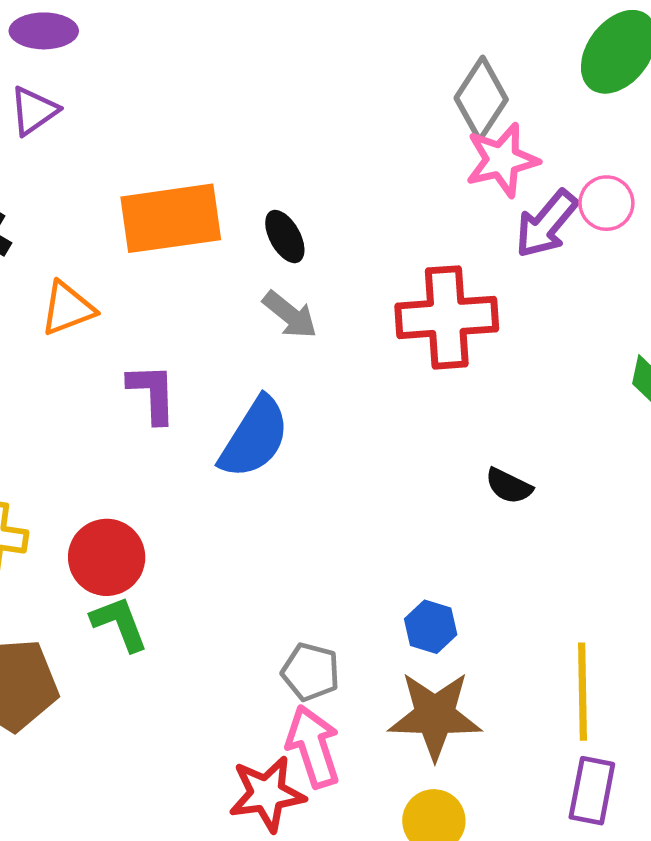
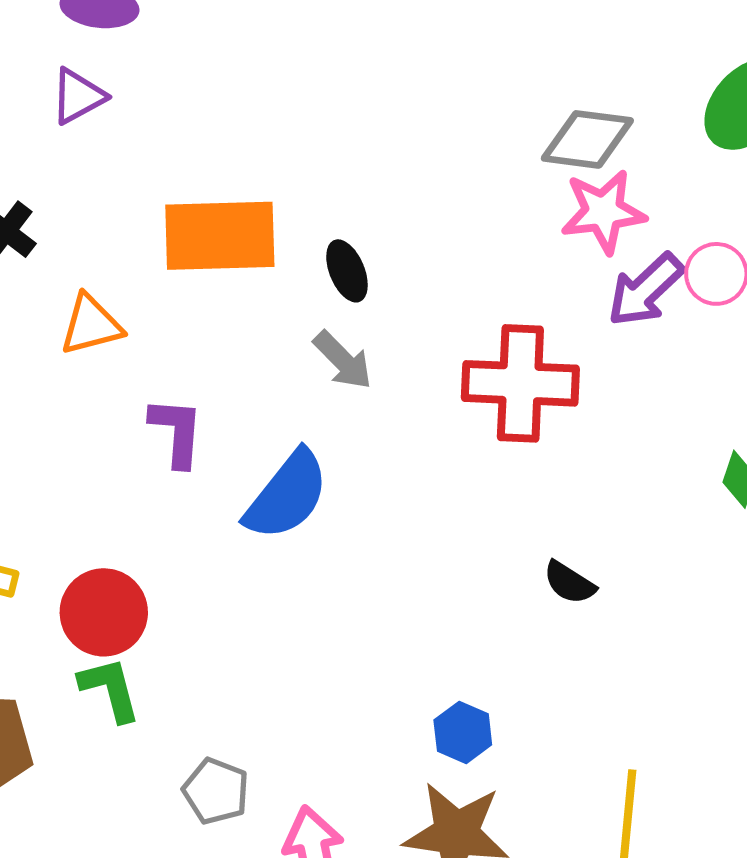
gray diamond: (481, 99) -> (587, 139), turned 58
gray pentagon: (311, 672) -> (216, 791), moved

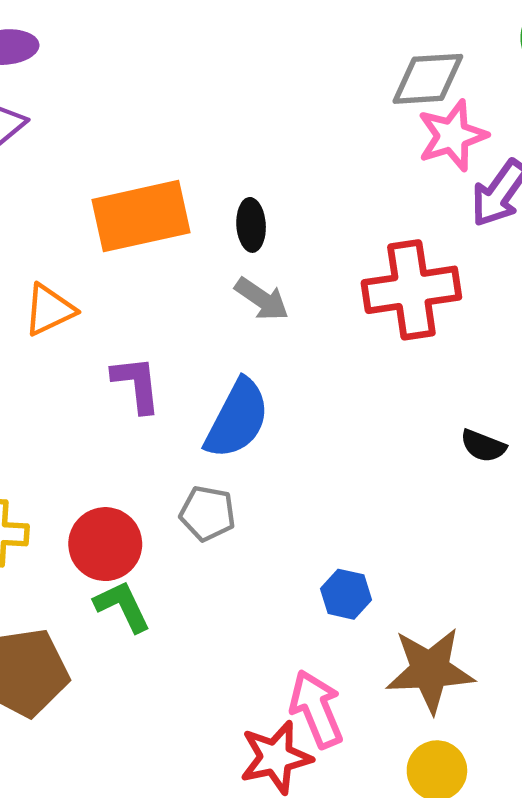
black ellipse: (347, 271) -> (251, 225), turned 30
blue hexagon: (463, 732) -> (346, 594), moved
gray pentagon: (216, 791) -> (207, 513), moved

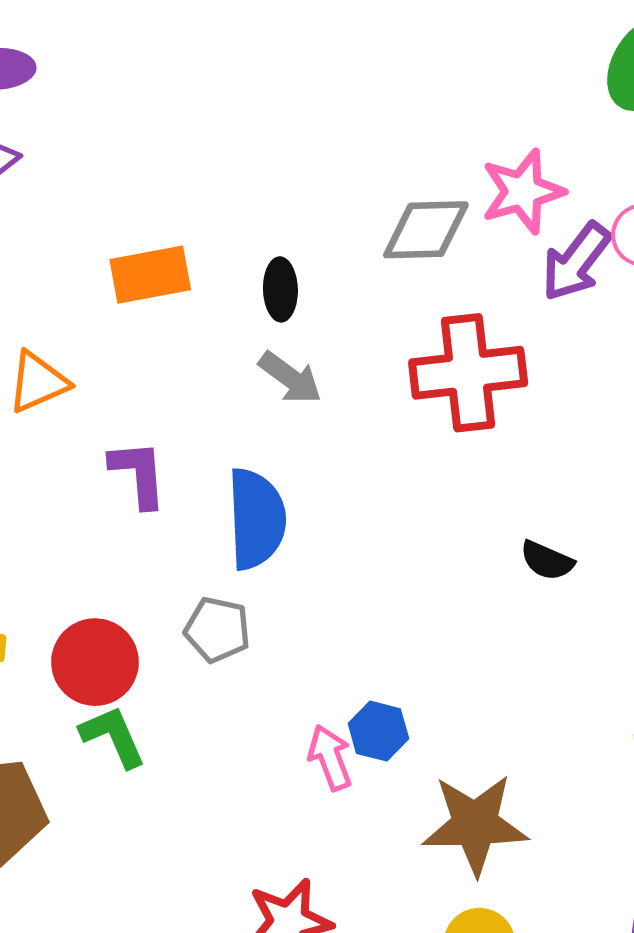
gray diamond: (428, 79) -> (426, 230), moved
orange rectangle: (141, 216) -> (150, 275), size x0.7
blue semicircle: (237, 419) -> (256, 519), turned -32
pink arrow: (316, 709) -> (330, 758), moved, size x0.7

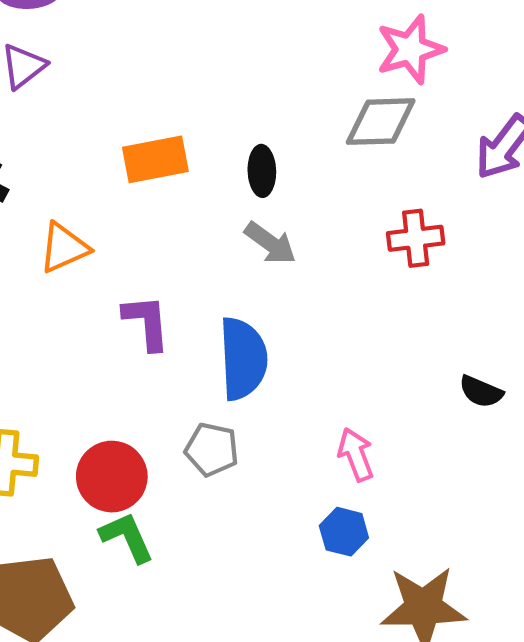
pink star: (523, 191) -> (410, 49), moved
red cross: (468, 373) -> (416, 238), size x0.6
pink arrow: (330, 758) -> (356, 454), moved

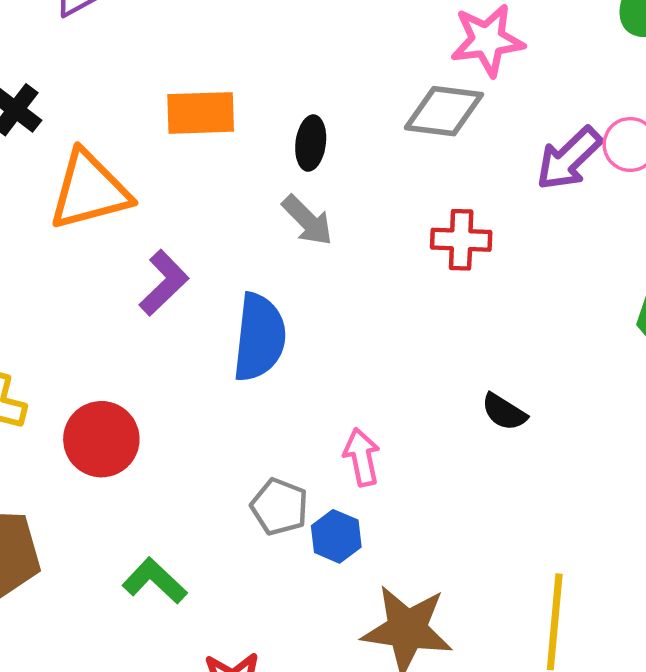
orange triangle: (64, 248) -> (90, 190), size x1.5
purple L-shape: (146, 322) -> (164, 283), turned 42
gray pentagon: (212, 449) -> (279, 507), moved
green L-shape: (127, 537) -> (155, 581), moved, turned -32

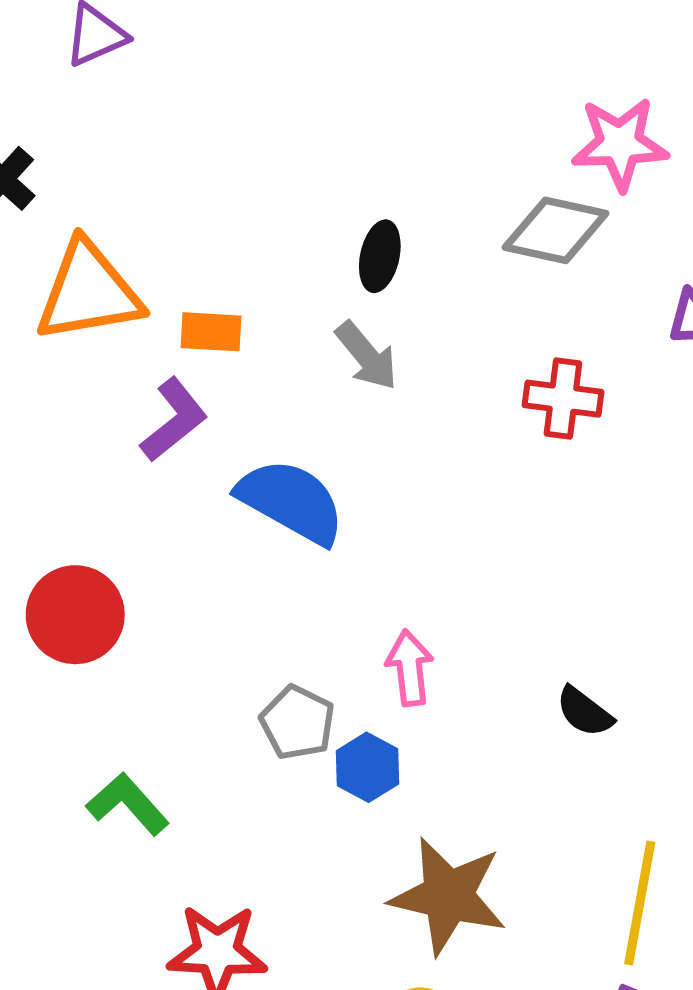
orange rectangle: (201, 113) -> (211, 332), moved, size x0.7
blue semicircle: (259, 337) -> (291, 501), turned -72
black semicircle: (504, 412) -> (585, 712), moved

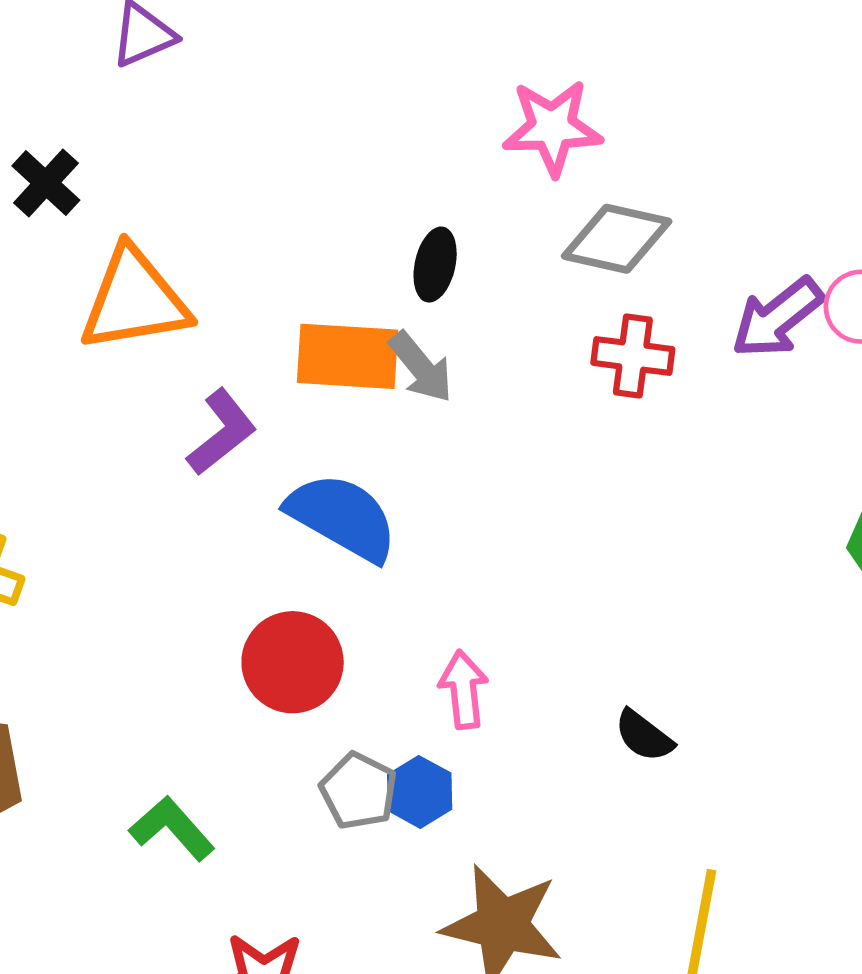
pink star: (620, 144) -> (552, 128), moved
orange rectangle: (211, 332) -> (347, 356), moved, size x1.6
red cross: (563, 399) -> (633, 356), moved
red circle: (75, 615) -> (293, 662), moved
gray pentagon: (297, 722) -> (359, 791), moved

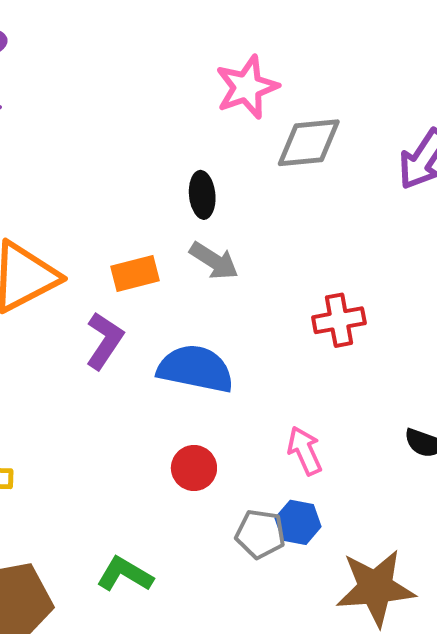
orange rectangle: (347, 356) -> (135, 274), moved, size x0.7
red cross: (633, 356) -> (339, 320), moved
red circle: (293, 662) -> (194, 468), size x0.7
green L-shape: (172, 828) -> (125, 574), moved

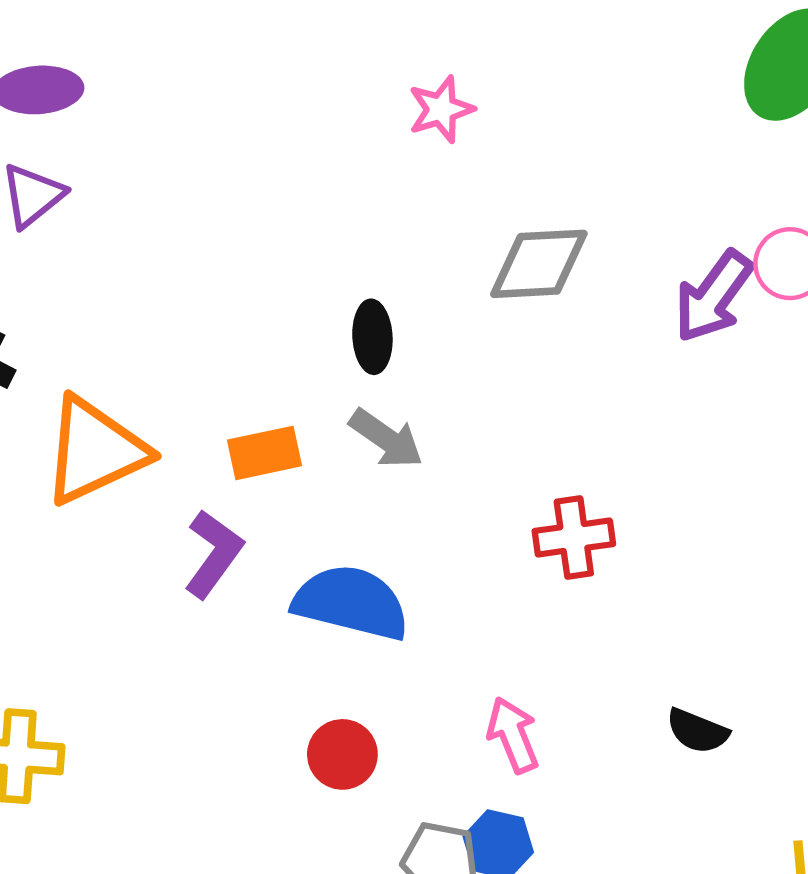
pink star: (247, 87) -> (441, 109), moved, size x0.7

